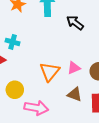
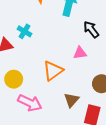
pink triangle: (74, 68) -> (80, 53), moved
brown triangle: (75, 94) -> (71, 100), turned 35

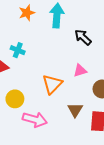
pink triangle: (80, 53) -> (80, 70), moved

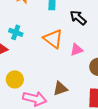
orange triangle: (52, 84) -> (53, 39), moved, turned -35
brown triangle: (75, 110) -> (60, 89), moved, turned 42

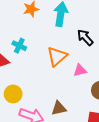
orange triangle: (53, 39) -> (57, 56), turned 35

